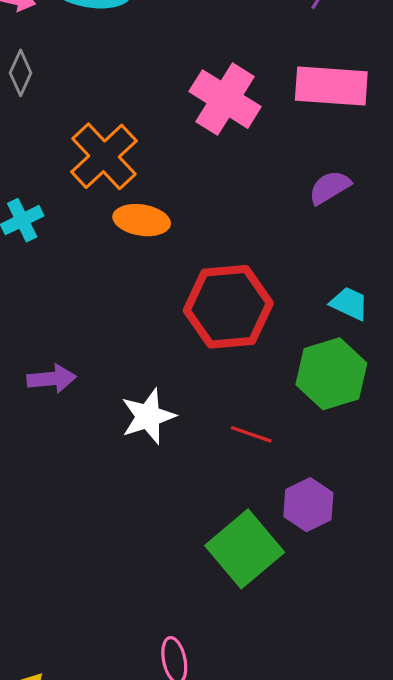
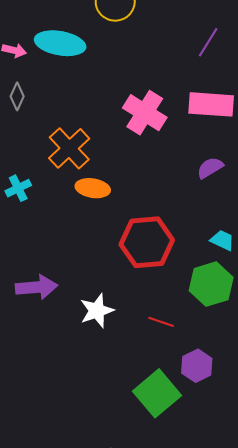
purple arrow: (52, 379) -> (37, 287), size x1.4

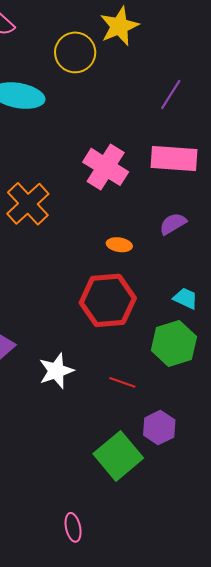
orange ellipse: (93, 188) -> (119, 245), moved, size x0.7

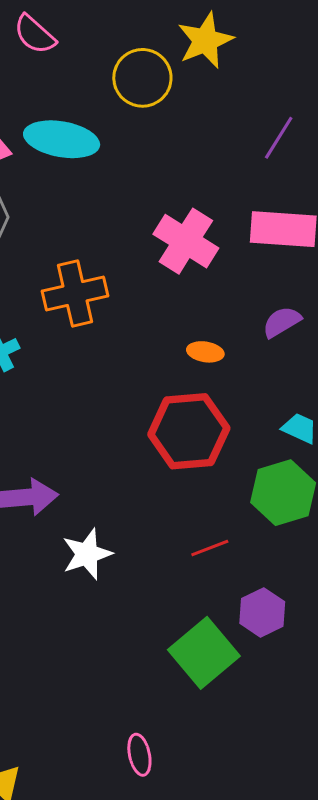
orange cross: (28, 204) -> (75, 293), turned 30
white star: (56, 371) -> (87, 554), moved
red line: (122, 382) -> (210, 548), turned -40

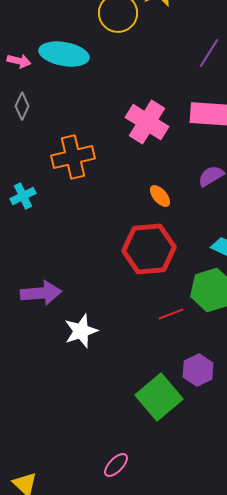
orange ellipse: (205, 352) -> (160, 196), turned 40
red line: (210, 548) -> (171, 314), moved
pink ellipse: (139, 755) -> (116, 465), turned 56

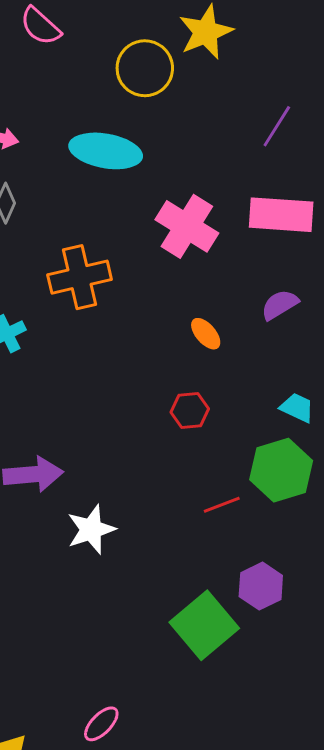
cyan ellipse: (64, 54) -> (106, 151), moved
red hexagon: (149, 249) -> (190, 411), size x0.5
pink ellipse: (116, 465) -> (101, 724), moved

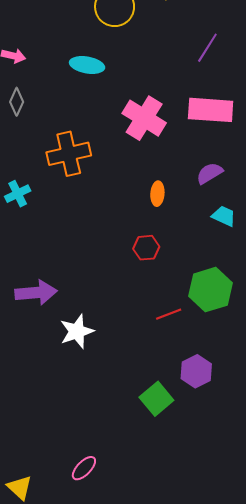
cyan ellipse: (106, 151) -> (87, 65), size x0.7
orange ellipse: (206, 334) -> (157, 194), turned 45
cyan trapezoid: (297, 408) -> (224, 216), moved
green square: (204, 625) -> (156, 399), size x0.7

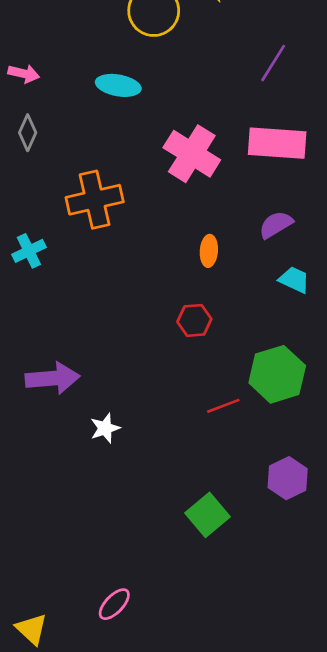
white star: (77, 331) -> (105, 428), size x0.7
purple hexagon: (196, 371) -> (288, 478), moved

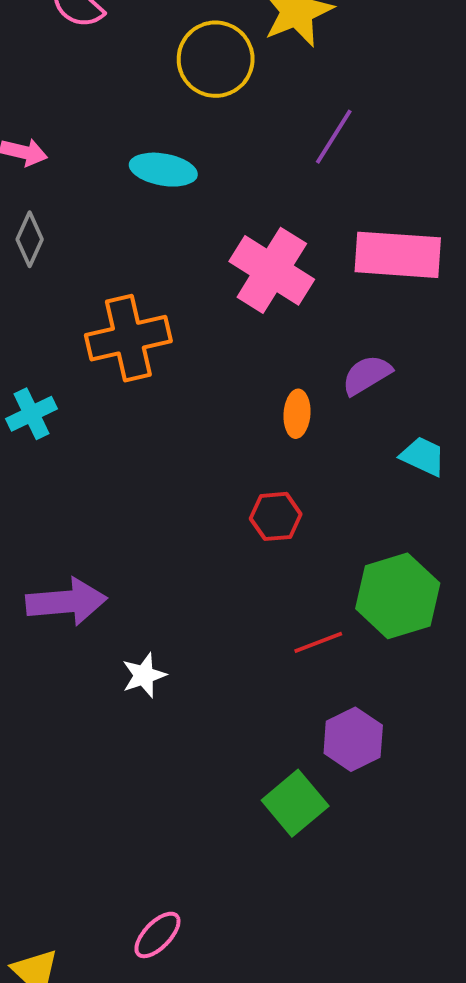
purple line: (273, 63) -> (334, 137), moved
purple semicircle: (276, 225) -> (367, 375), moved
purple hexagon: (288, 478) -> (353, 739), moved

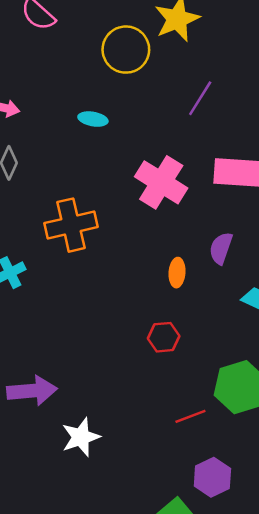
cyan ellipse: (163, 170) -> (93, 119), size x0.7
purple semicircle: (367, 375) -> (221, 248), turned -40
white star: (144, 675) -> (81, 437), size x1.4

